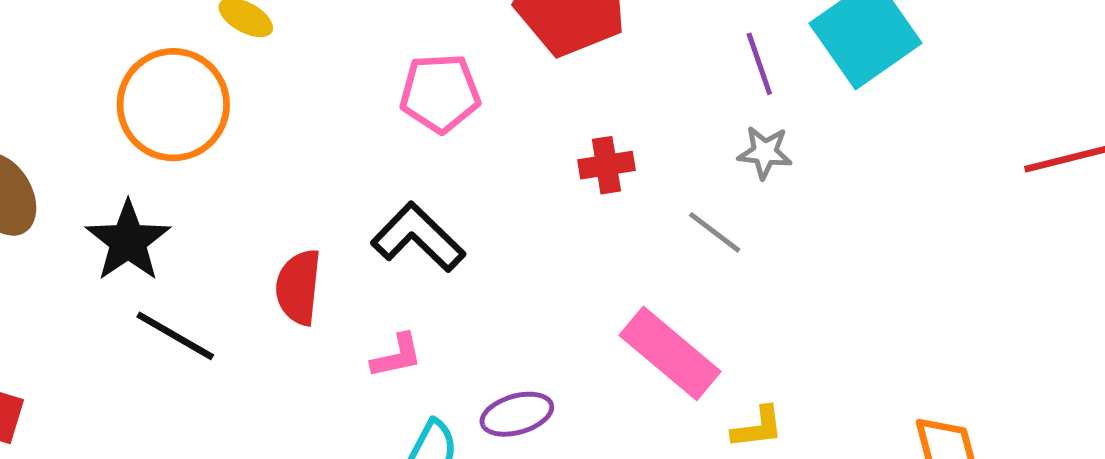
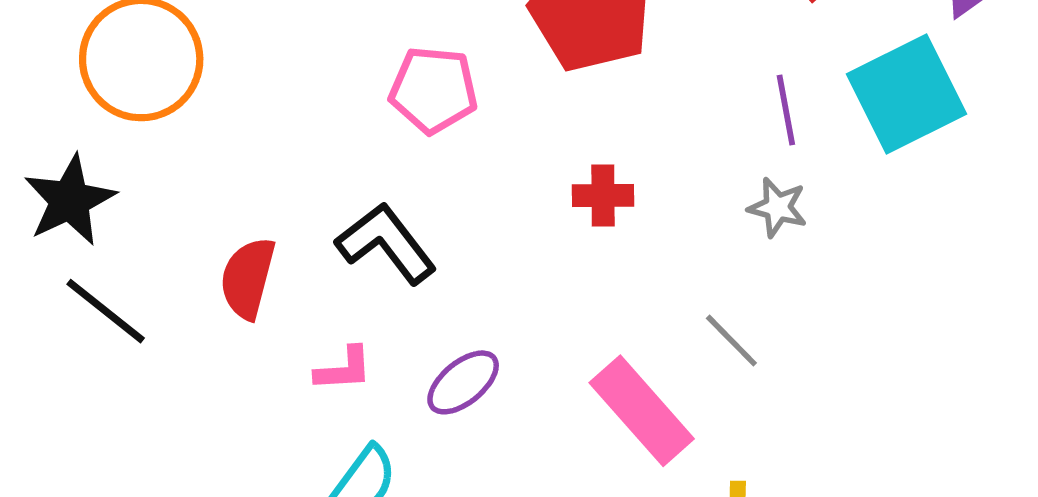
gray line: (715, 232) -> (731, 341), moved
purple ellipse: (517, 414) -> (463, 382), moved, turned -32

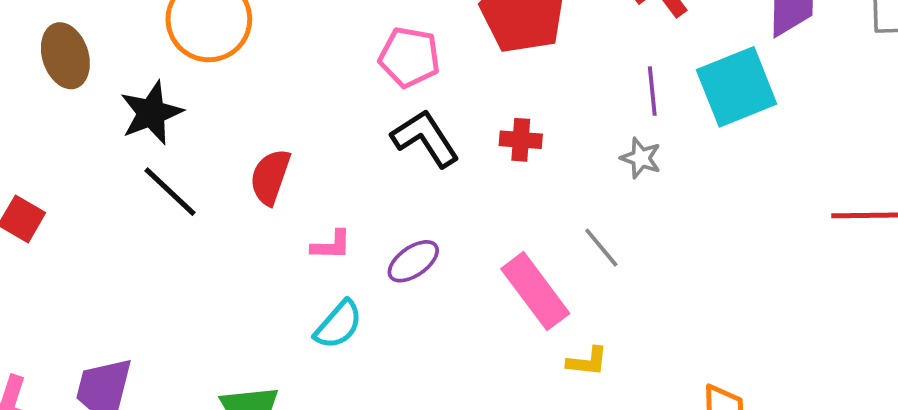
black L-shape: (386, 243) -> (425, 138), moved

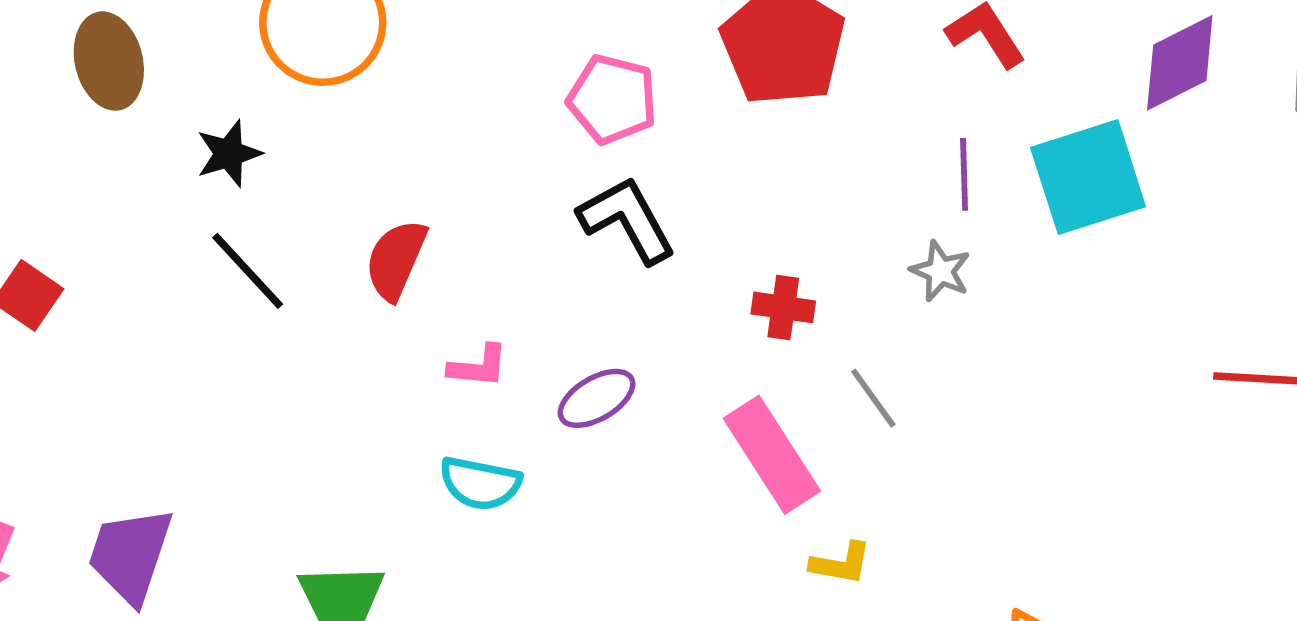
black star: (151, 113) -> (229, 154), size x0.7
red cross: (521, 140) -> (783, 307), moved
cyan semicircle: (338, 325) -> (480, 483), turned 56

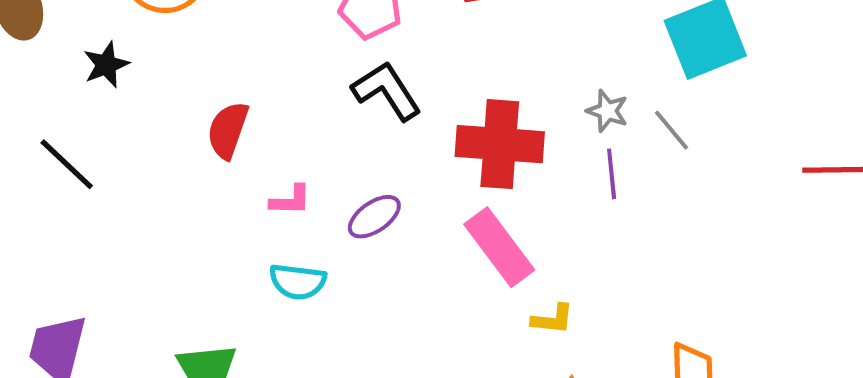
purple line: (964, 174) -> (612, 174), moved
black line: (248, 271) -> (67, 164), moved
red cross: (783, 307) -> (500, 144), size x2.0
gray line: (873, 398) -> (671, 130), moved

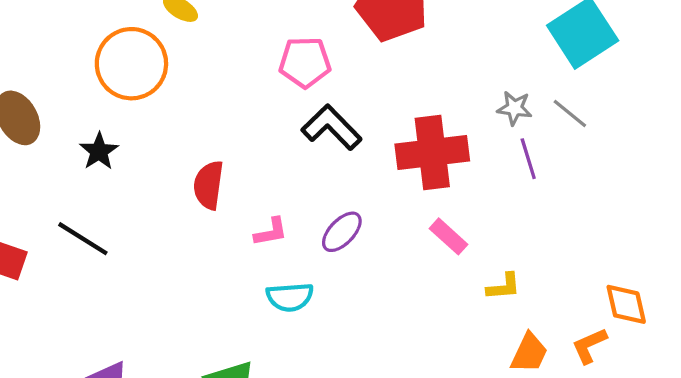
pink rectangle: (499, 247) -> (448, 236), size x0.6

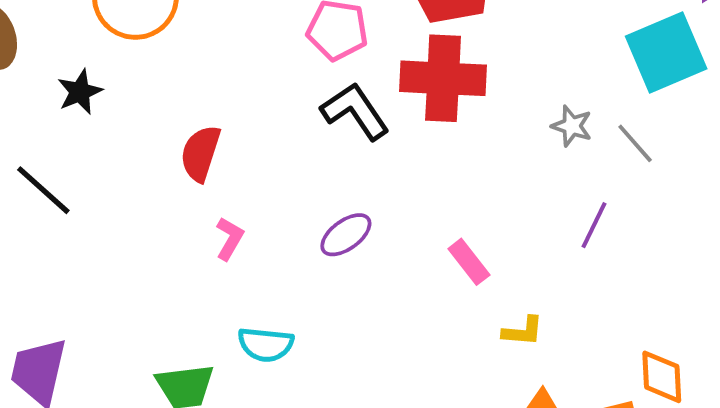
red cross: (432, 152) -> (443, 78), moved
purple line: (528, 159) -> (594, 225), moved, turned 33
pink L-shape: (271, 232) -> (230, 239), moved, turned -60
cyan semicircle: (290, 297) -> (266, 344), moved

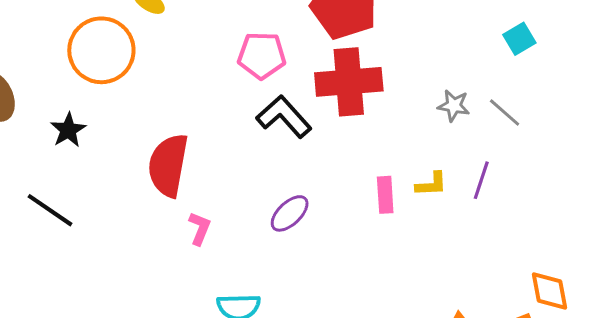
cyan square: (666, 53) -> (519, 39), size x0.5
red semicircle: (200, 153) -> (168, 165), size x1.4
pink rectangle: (469, 262) -> (385, 195), moved, turned 42
yellow L-shape: (523, 331) -> (431, 184), moved

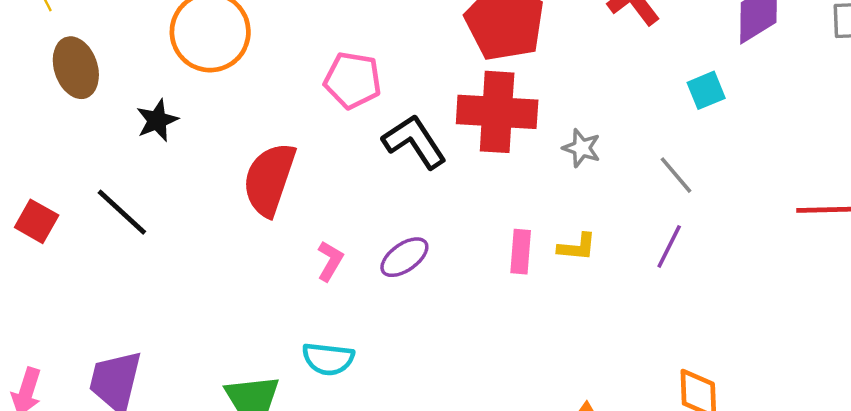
pink pentagon: (262, 55) -> (353, 80), moved
gray star: (454, 106) -> (582, 148), moved
purple line: (481, 180) -> (669, 246), moved
pink L-shape: (200, 228) -> (330, 261), moved

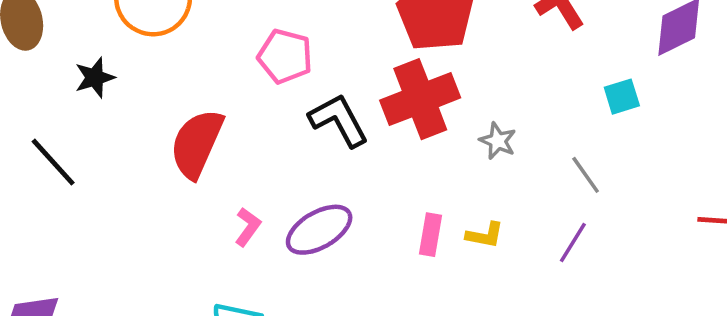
red cross: (497, 112) -> (420, 99), turned -30
purple ellipse: (404, 257) -> (319, 230), size x1.4

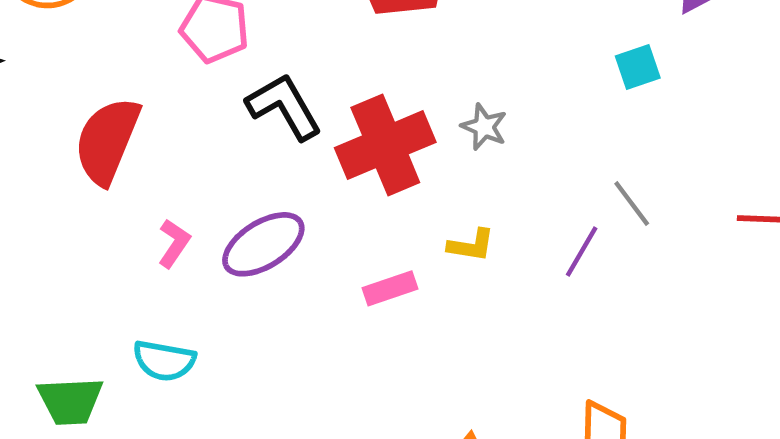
red cross: (420, 99) -> (385, 145), moved
gray line: (586, 175) -> (632, 203), moved
pink rectangle: (431, 235) -> (390, 288), moved, turned 63

